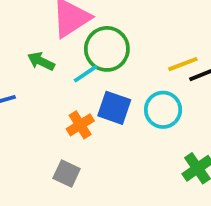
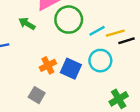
cyan line: (86, 74) -> (97, 31), moved
blue square: (114, 108) -> (71, 69), moved

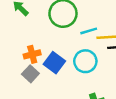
gray square: (37, 95) -> (30, 74), moved

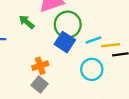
blue square: (54, 63) -> (65, 42), moved

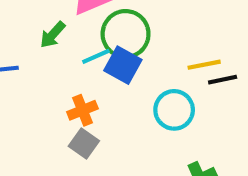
green arrow: (27, 22) -> (53, 35), turned -84
cyan line: (93, 40) -> (96, 56), moved

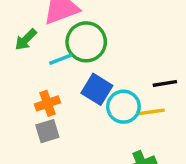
blue square: (123, 65) -> (97, 89), moved
yellow line: (204, 65) -> (151, 112), moved
gray square: (84, 144) -> (47, 131), turned 35

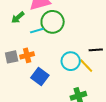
blue square: (97, 89) -> (40, 77), moved
yellow line: (151, 112) -> (86, 66), turned 49
gray square: (47, 131) -> (12, 57), moved

